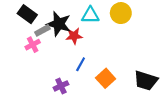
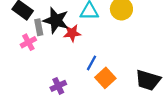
gray rectangle: (42, 30) -> (39, 27), turned -72
blue line: (81, 64) -> (92, 63), moved

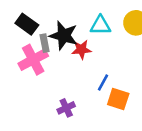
pink cross: (28, 42) -> (33, 60), size x1.6
orange square: (105, 78) -> (118, 99), turned -30

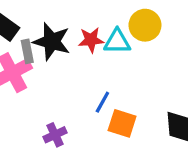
cyan triangle: (100, 25) -> (117, 42), moved
red star: (81, 49) -> (91, 40), moved

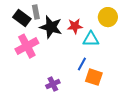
cyan triangle: (117, 42) -> (91, 39), moved
gray rectangle: (27, 51) -> (36, 12), moved

